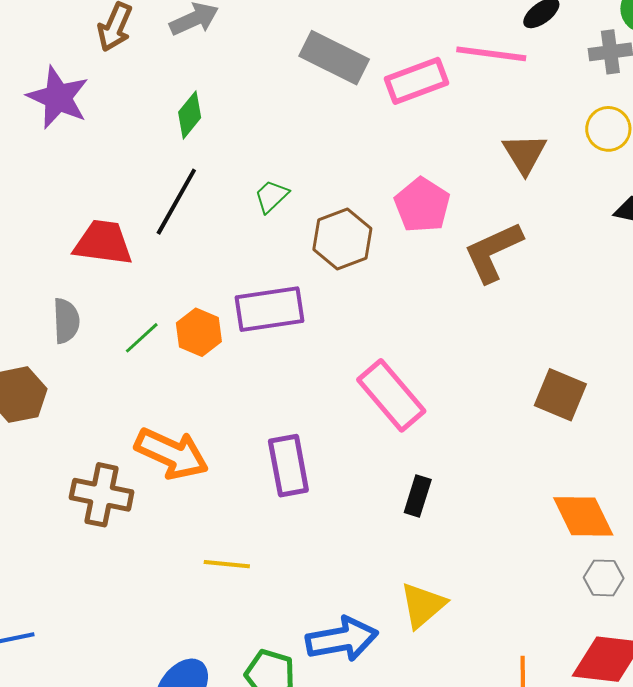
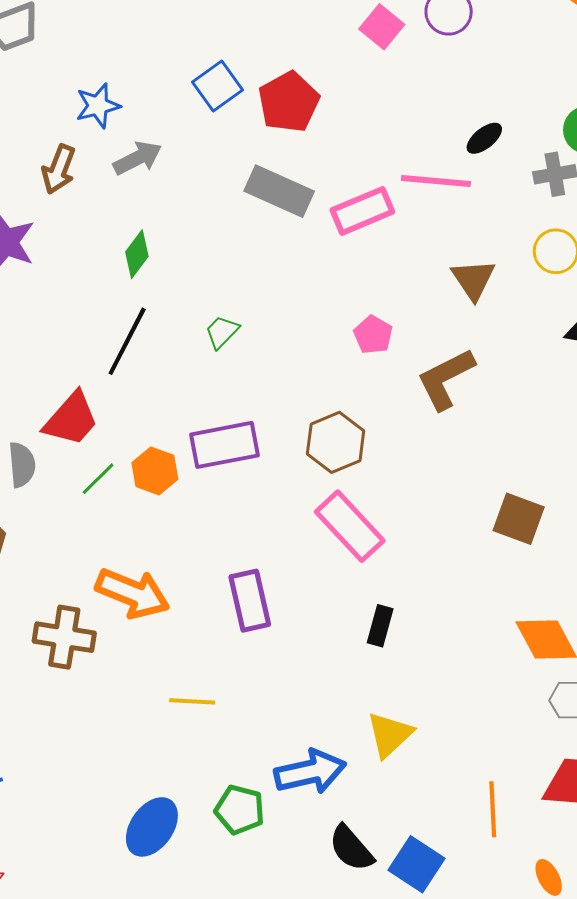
pink pentagon: (422, 205) -> (373, 335), size x0.7
brown hexagon: (342, 239) -> (336, 442), moved
red trapezoid: (103, 243) -> (71, 419), moved, turned 126

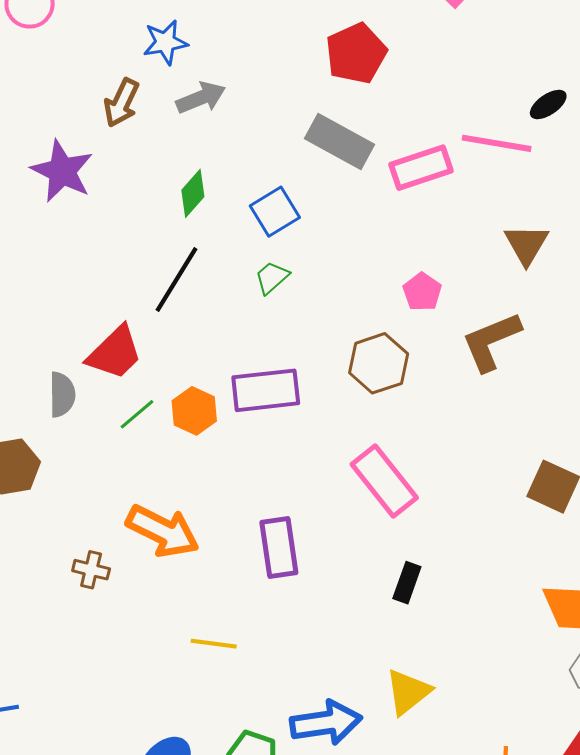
blue square: (218, 86) -> (275, 212), moved
brown hexagon: (336, 442) -> (379, 363), moved
brown cross: (64, 637) -> (91, 570), size x0.6

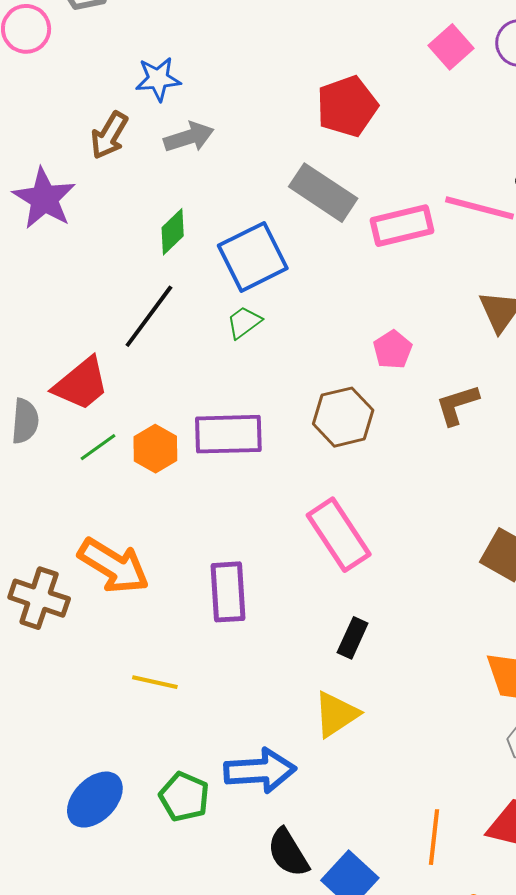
blue square: (275, 212) -> (253, 257), size x1.4
brown L-shape: (491, 341) -> (457, 405), size x0.7
brown cross: (91, 570) -> (39, 598), size x1.6
yellow triangle: (408, 692) -> (336, 714), moved

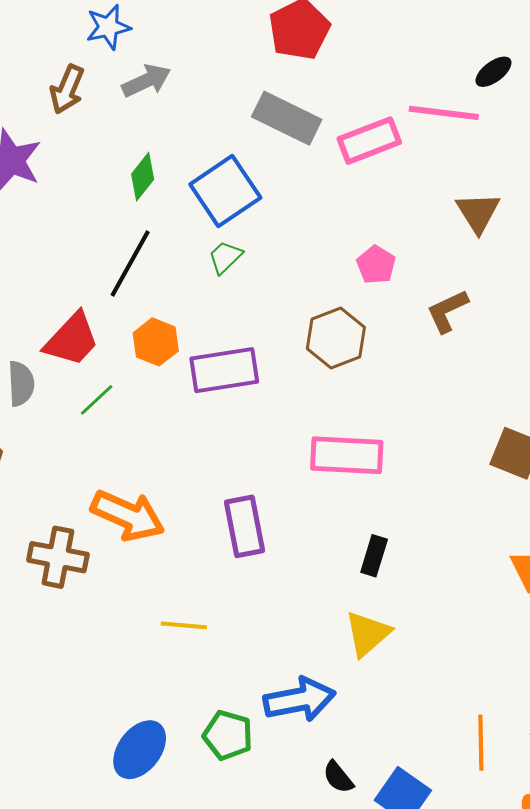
orange hexagon: (155, 449) -> (156, 342), moved
pink rectangle: (339, 535) -> (347, 455), turned -46
black semicircle: (288, 853) -> (338, 777), size x0.7

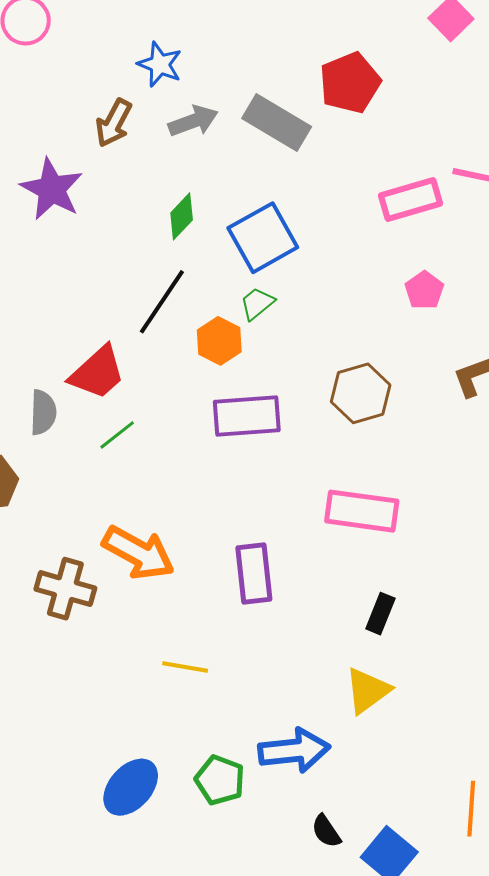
blue star: (108, 27) -> (160, 64), turned 30
gray rectangle: (287, 118) -> (277, 122), moved
pink pentagon: (376, 265) -> (424, 290), moved
orange hexagon: (156, 342) -> (219, 341), moved

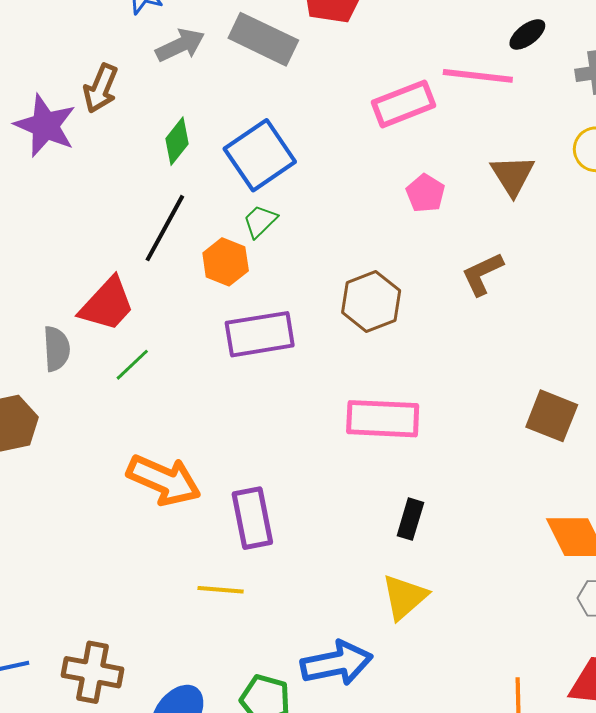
brown arrow: (114, 123) -> (101, 88), moved
purple rectangle: (254, 574) -> (252, 518), moved
brown cross: (65, 589) -> (93, 672), moved

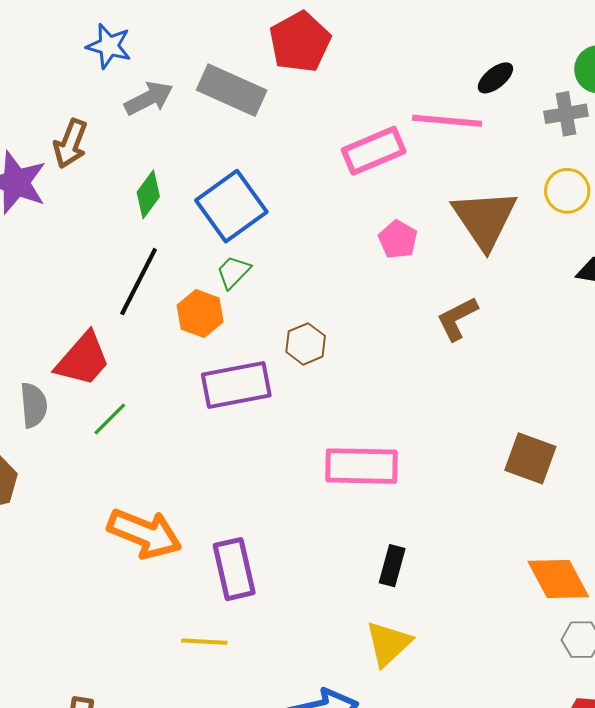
brown triangle: (513, 175) -> (485, 219), size x1.5
brown hexagon: (371, 302) -> (306, 344), moved, size x0.7

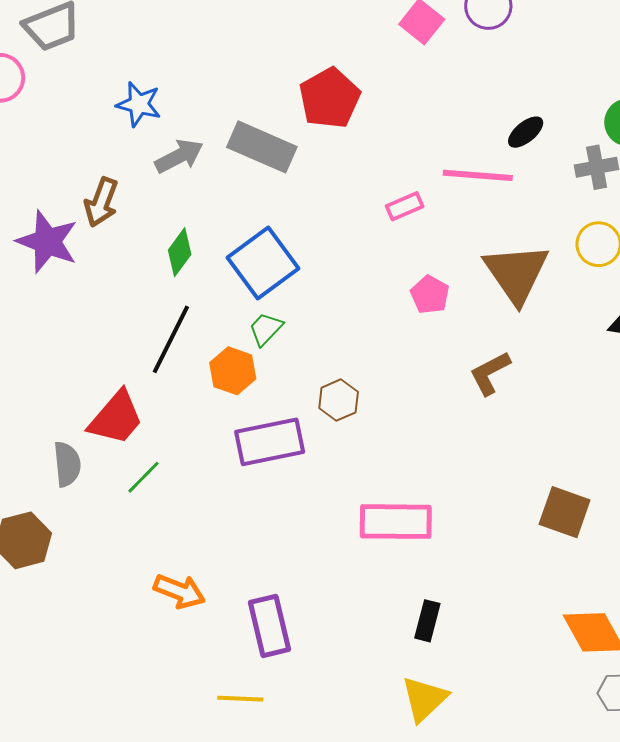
pink rectangle: (374, 151) -> (405, 206), size x0.6
orange arrow: (145, 533) -> (180, 591), size x0.7

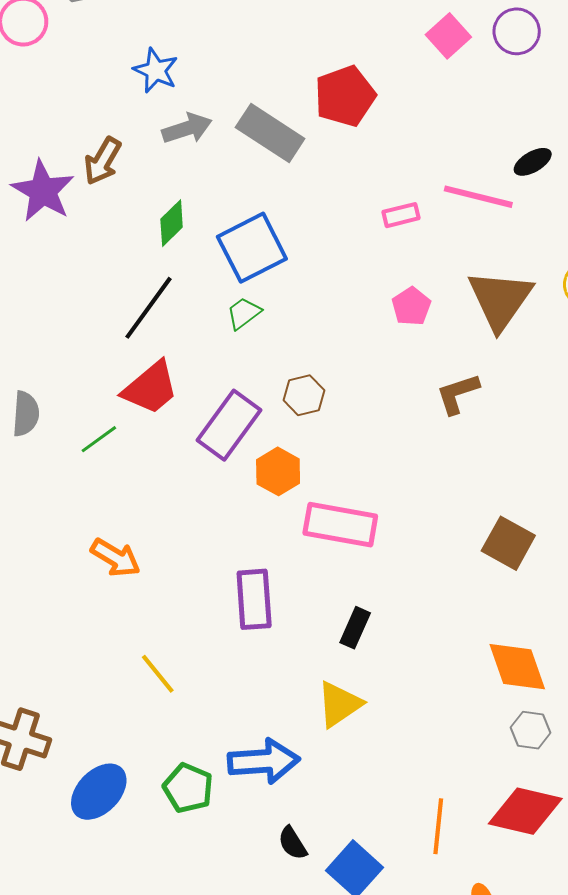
orange hexagon: (233, 371) -> (278, 471), moved
red trapezoid: (116, 418) -> (150, 388), moved
purple rectangle: (270, 442) -> (229, 425), turned -52
purple rectangle: (269, 626) -> (254, 599), moved
yellow line: (240, 699) -> (158, 674), turned 39

